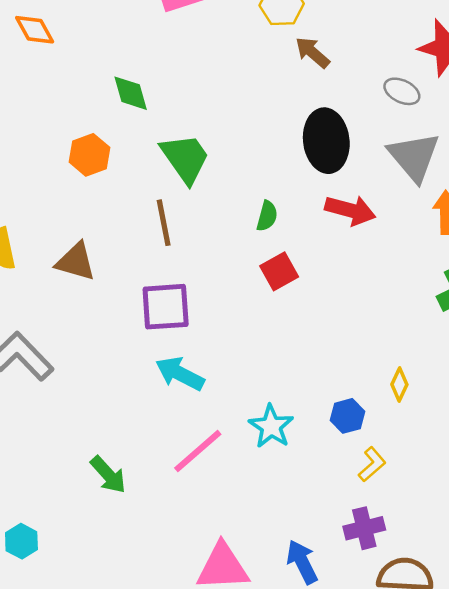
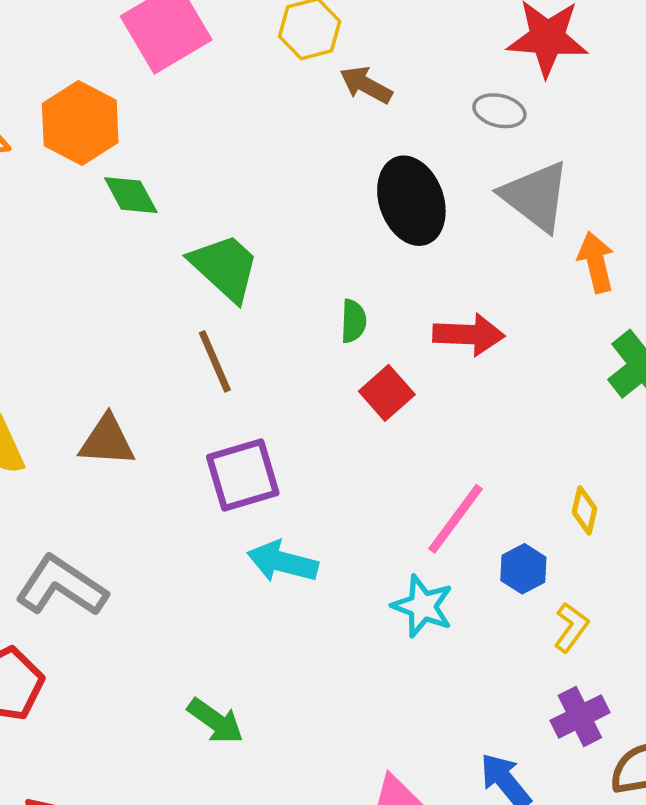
orange hexagon: (89, 155) -> (80, 123), moved, size x1.4
red arrow: (350, 210) -> (469, 335), moved
pink line: (198, 451) -> (455, 519), moved

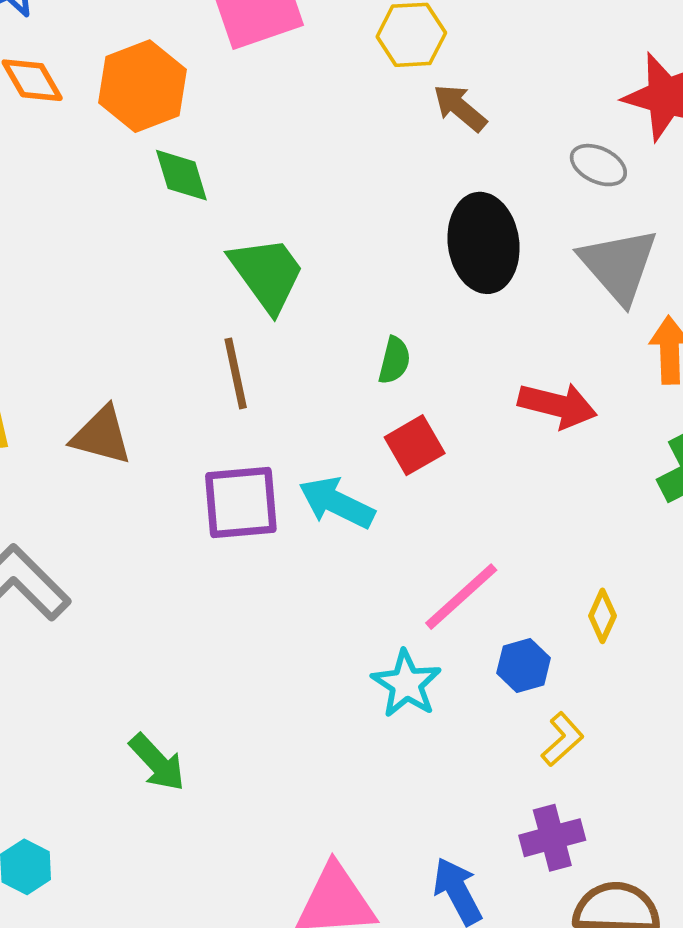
red arrow: (469, 335) -> (557, 405), moved
cyan arrow: (282, 562) -> (337, 503), moved

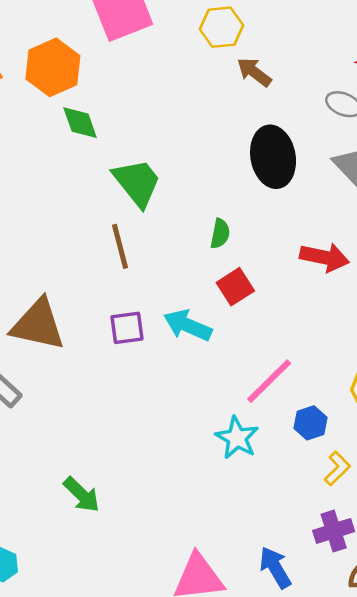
brown triangle: (102, 436) -> (38, 325), moved, size x1.4
purple square: (241, 502) -> (127, 328), size x0.7

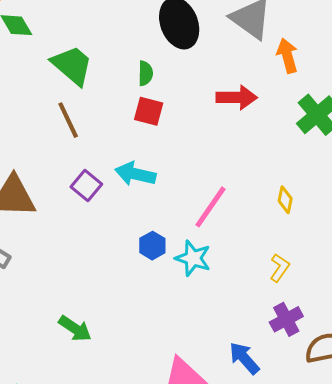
green semicircle: (220, 234) -> (145, 73), moved
red square: (235, 287) -> (149, 111), moved, turned -32
purple square: (127, 328) -> (86, 185), turned -32
blue hexagon: (311, 423) -> (152, 246), moved

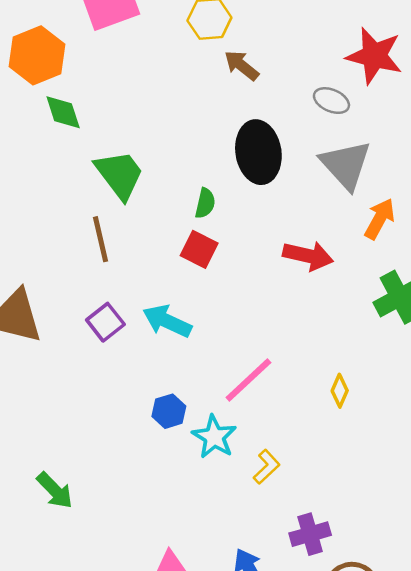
orange arrow: (287, 56) -> (380, 219), turned 32
yellow L-shape: (280, 268) -> (267, 467), moved

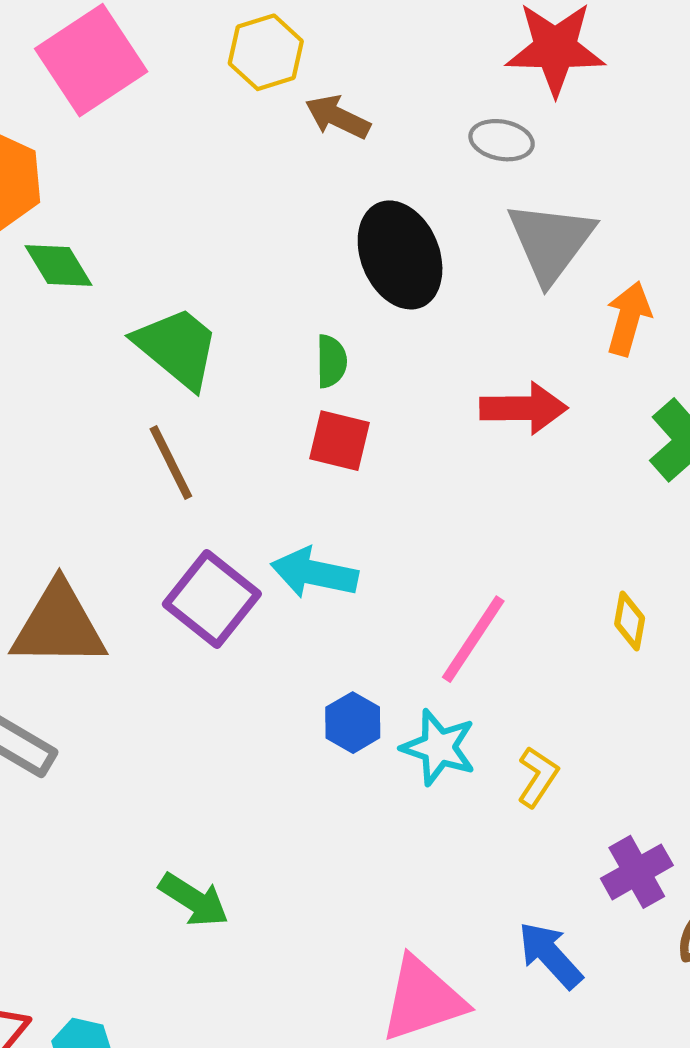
gray triangle: (346, 165) -> (551, 242), turned 32
purple square: (105, 322) -> (212, 599), size x1.4

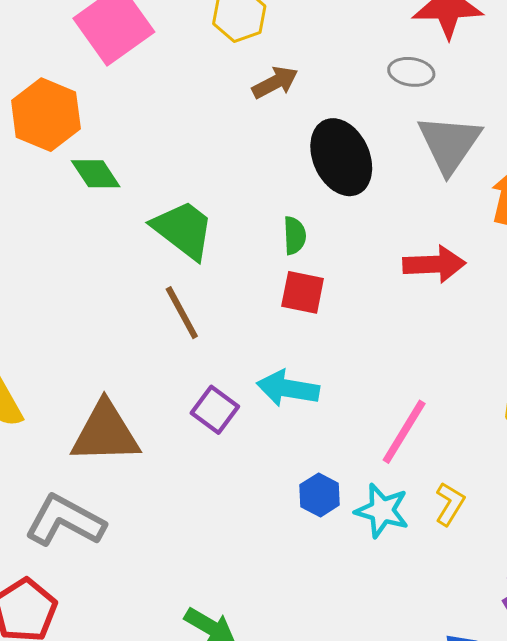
brown arrow: (338, 117) -> (275, 82), moved, turned 129
purple square: (212, 599) -> (215, 410), size x0.7
yellow L-shape: (538, 777) -> (450, 504), moved

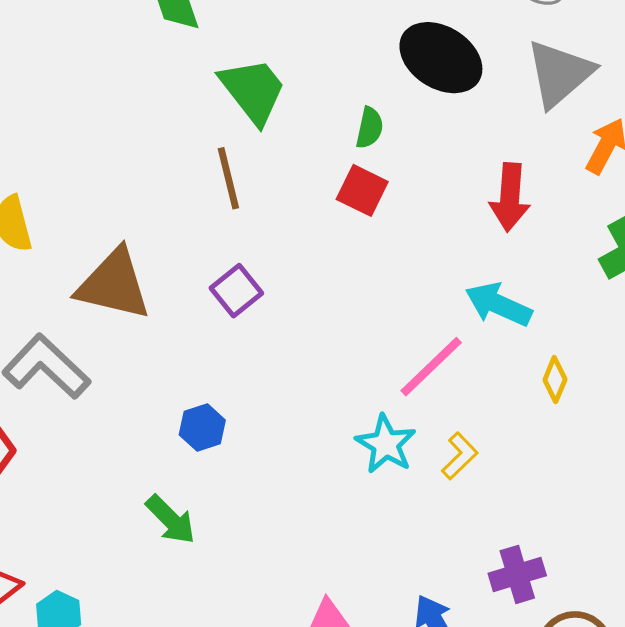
black ellipse: (341, 157) -> (441, 58), turned -48
red arrow: (434, 264) -> (510, 197), turned 82
cyan arrow: (288, 388) -> (498, 304), moved
blue hexagon: (320, 495) -> (202, 427), moved

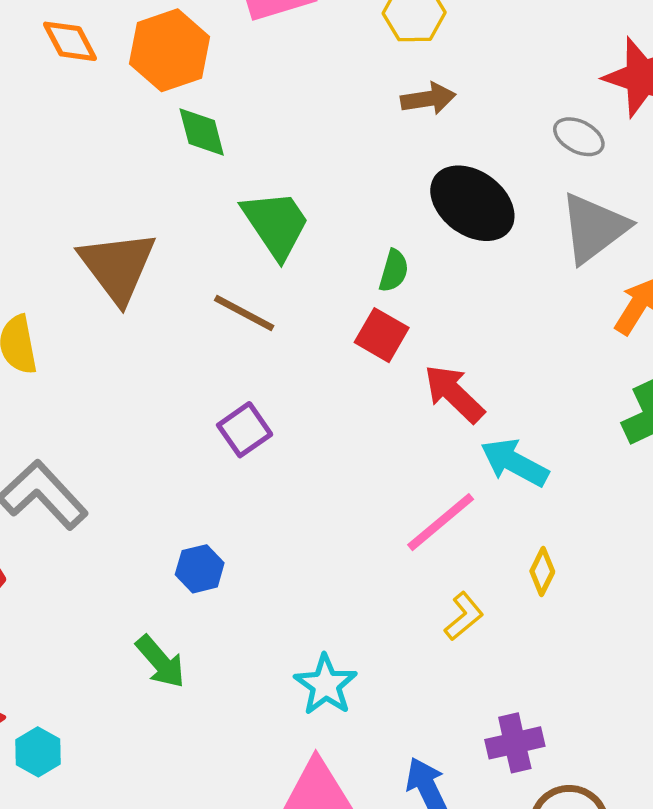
brown line: (228, 178) -> (244, 313), turned -52
red arrow: (510, 197) -> (454, 394), moved, turned 126
brown triangle: (114, 284) -> (118, 267), moved, turned 36
yellow diamond: (555, 380) -> (542, 571), moved
cyan star: (386, 444) -> (326, 685), moved

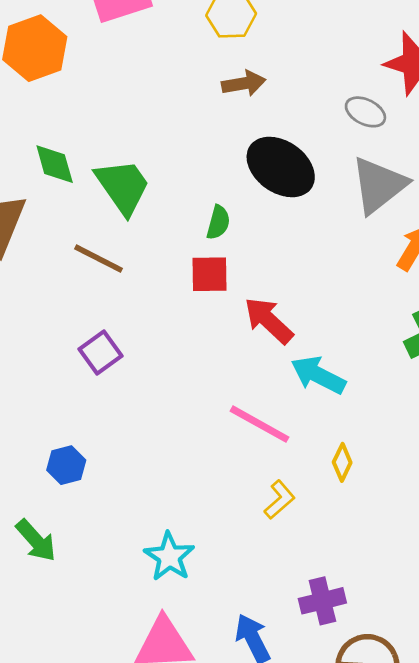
green diamond: (202, 132) -> (55, 164), moved
red square: (382, 335) -> (209, 274), turned -30
pink line: (441, 522) -> (260, 424), turned 70

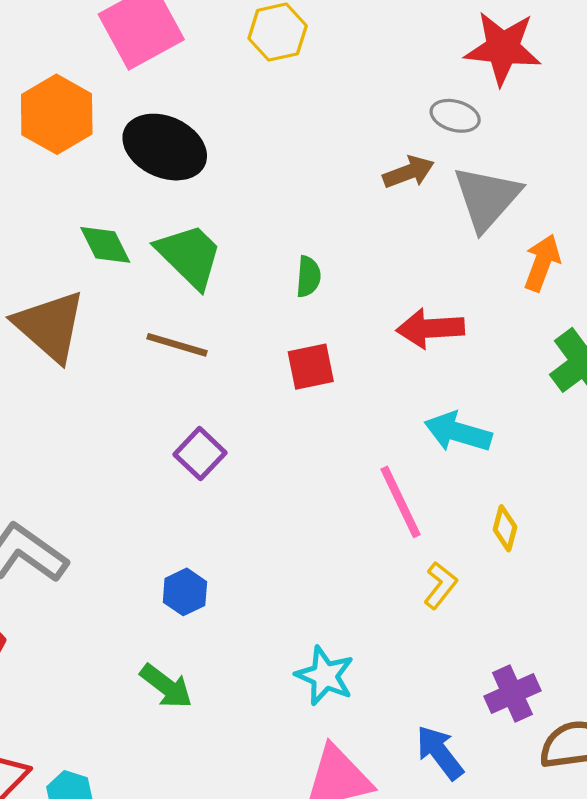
brown arrow: (244, 83) -> (408, 172), moved
black ellipse: (281, 167) -> (165, 147), moved
red square: (209, 274) -> (311, 367), moved
red arrow: (269, 320) -> (430, 328), moved, turned -36
pink line: (260, 424) -> (400, 502), turned 46

